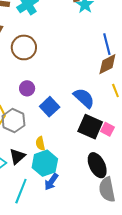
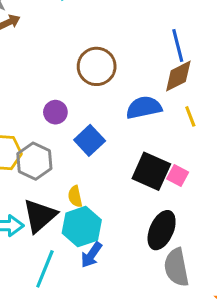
brown circle: (24, 47) -> (97, 66), moved
blue semicircle: (84, 98) -> (144, 107), moved, turned -55
black triangle: (17, 156) -> (40, 216), size x1.4
black ellipse: (97, 165) -> (162, 230), turned 50

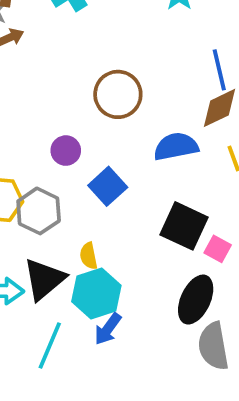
pink square: (178, 175) -> (218, 249), moved

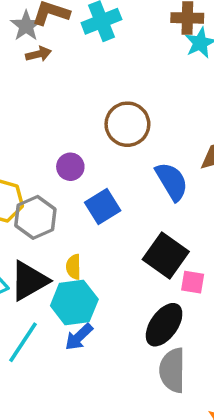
blue semicircle: (176, 146) -> (172, 181), turned 60
pink square: (218, 249) -> (193, 282), turned -30

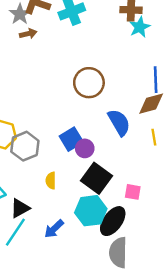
purple circle: (70, 167) -> (85, 148), moved
black square: (166, 256) -> (97, 178), moved
black triangle: (29, 281) -> (20, 208), moved, size x0.7
cyan hexagon: (74, 303) -> (91, 211), moved

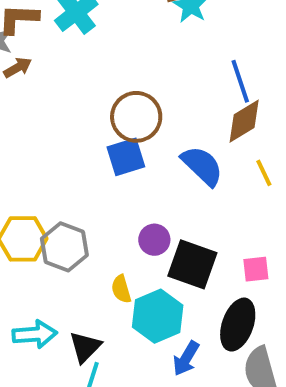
blue square: (71, 139) -> (126, 157), moved, turned 30
purple circle: (85, 148) -> (154, 240), moved
cyan hexagon: (91, 211) -> (158, 316), moved
blue arrow: (54, 229) -> (186, 358), moved

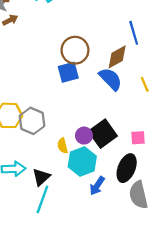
brown diamond: (244, 121) -> (117, 57), moved
purple circle: (154, 240) -> (84, 136), moved
black square: (192, 264) -> (103, 134), turned 32

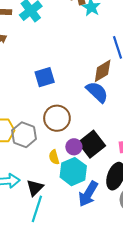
brown circle: (75, 50) -> (57, 118), moved
blue square: (68, 72) -> (45, 77), moved
blue arrow: (97, 186) -> (88, 194), size x1.4

